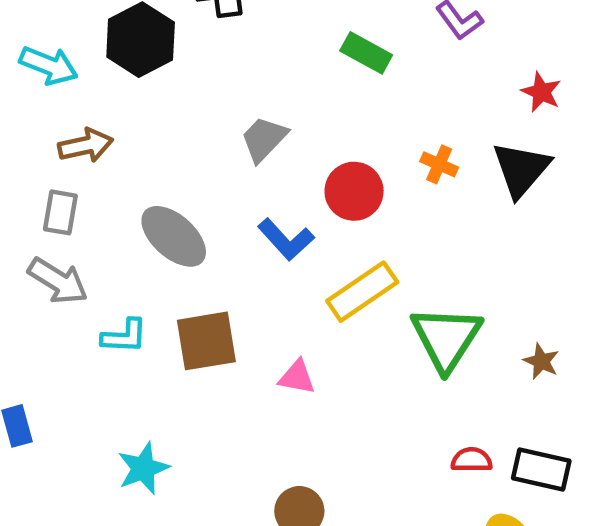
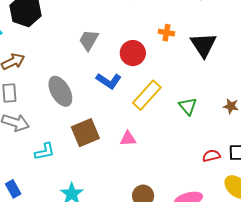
black triangle: (521, 169) -> (203, 45), moved
gray ellipse: (174, 236) -> (60, 91), turned 32
cyan L-shape: (124, 336) -> (45, 152), moved
green triangle: (446, 338) -> (188, 106), size x0.6

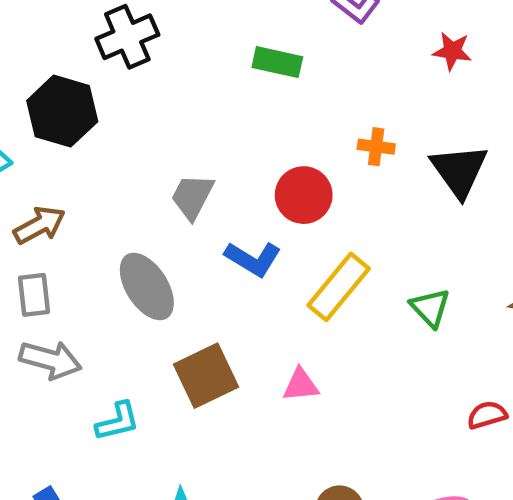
gray trapezoid: (89, 40) -> (192, 197), moved

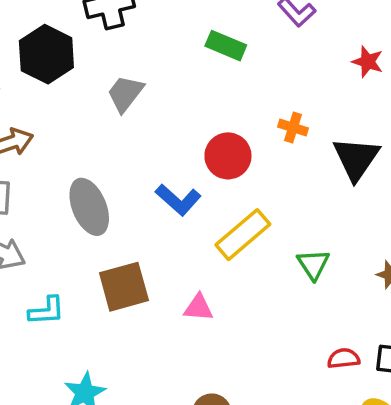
gray trapezoid: (192, 197) -> (125, 93), moved

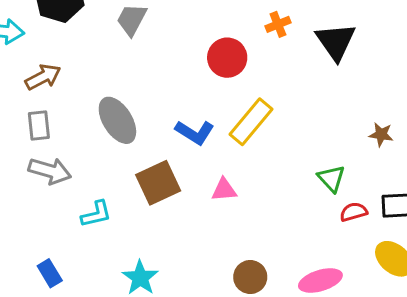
orange cross: (293, 127) -> (278, 24), turned -30
blue L-shape: (178, 200) -> (195, 132), moved
green triangle: (313, 264) -> (331, 179), moved

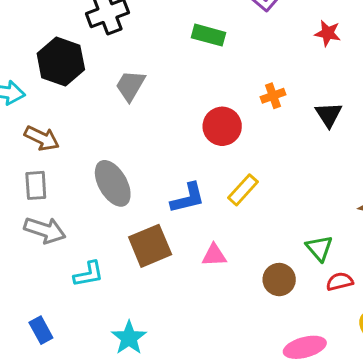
black triangle: (336, 42) -> (329, 115), size x0.7
brown arrow: (43, 77) -> (42, 138), turned 52
yellow rectangle: (251, 122) -> (243, 190), size x0.7
blue L-shape: (195, 132) -> (188, 198), turned -48
brown circle: (250, 277) -> (279, 280), moved

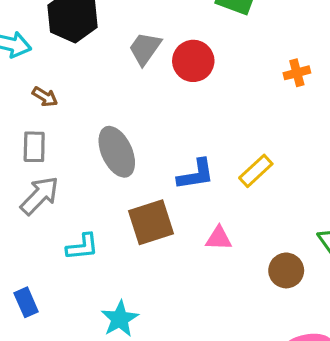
red circle: (222, 126) -> (193, 61), moved
brown arrow: (42, 138) -> (45, 97), size x0.7
gray arrow: (45, 230) -> (40, 196), turned -69

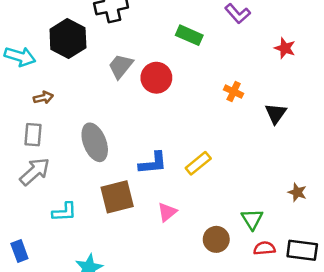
orange cross: (297, 73) -> (234, 92), turned 36
brown arrow: (45, 97) -> (43, 98), turned -48
pink triangle: (219, 238) -> (167, 212), turned -45

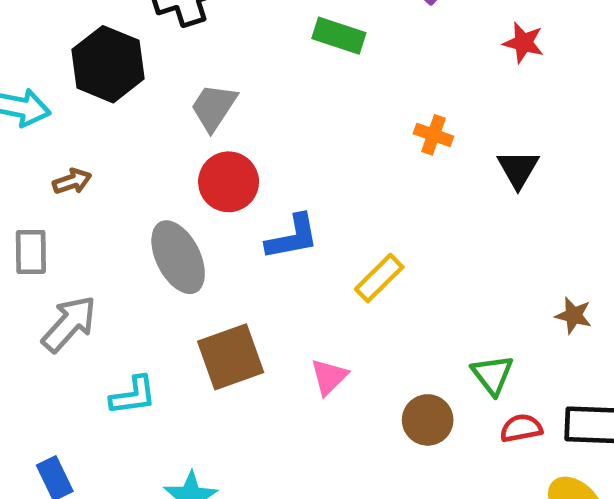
red circle: (156, 78) -> (229, 182), moved
gray rectangle: (33, 135) -> (31, 252), moved
blue L-shape: (153, 163) -> (292, 237), moved

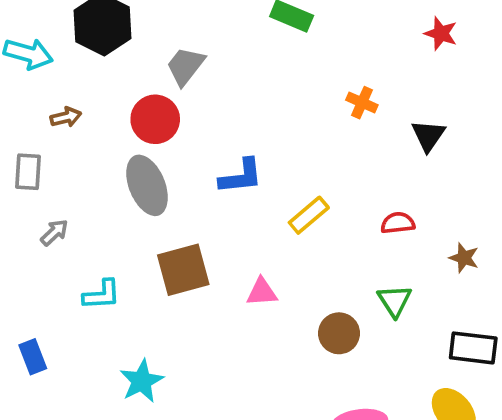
red circle: (229, 182) -> (155, 119), moved
gray arrow: (69, 324) -> (54, 233), size x0.6
pink triangle: (329, 377) -> (262, 292), turned 36
red semicircle: (521, 428) -> (398, 223), moved

